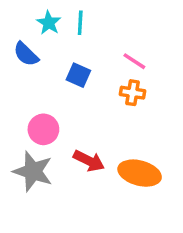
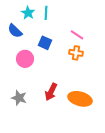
pink circle: (43, 129) -> (25, 59), moved
red arrow: (89, 161) -> (51, 92), turned 90
gray star: (33, 171) -> (19, 98), size x0.7

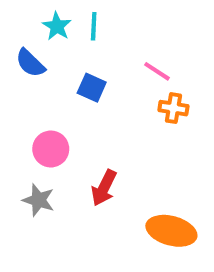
orange cross: (76, 53) -> (173, 108), moved
pink circle: (25, 59) -> (51, 149), moved
orange ellipse: (80, 99) -> (171, 231), moved

